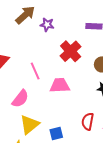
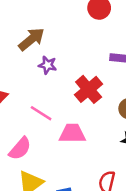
purple star: (47, 25) -> (48, 65), moved
pink line: (35, 71) -> (41, 113), turned -36

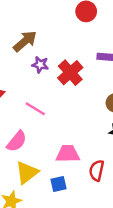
red cross: (89, 89) -> (70, 73), moved
pink trapezoid: (72, 133) -> (68, 154), moved

